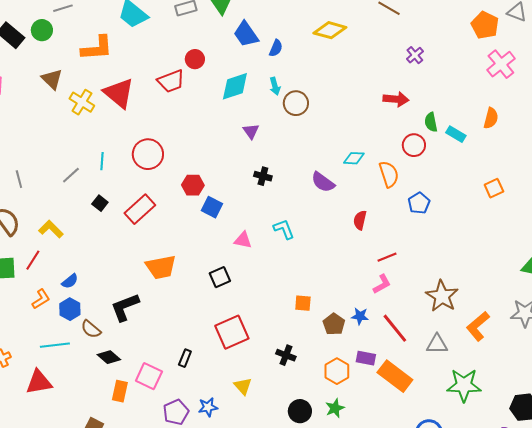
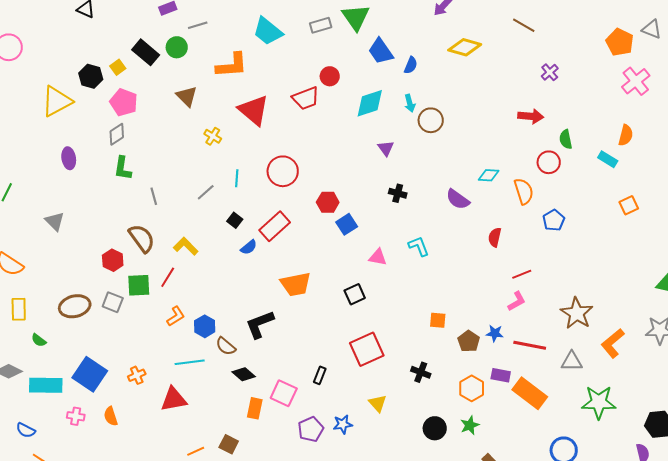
yellow cross: (82, 102) -> (213, 136), moved, size x0.7
cyan rectangle: (456, 134) -> (608, 159), moved
blue square: (212, 207) -> (347, 224), turned 30
blue semicircle: (70, 281) -> (249, 247), moved
red line: (395, 328) -> (530, 345), turned -40

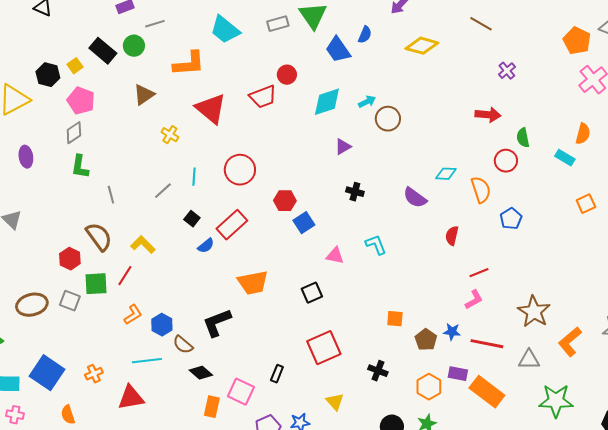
blue semicircle: (411, 65) -> (365, 35), moved
brown triangle: (187, 96) -> (144, 95), turned 40
cyan arrow: (410, 103) -> (367, 102), turned -102
purple triangle: (386, 148) -> (343, 147), turned 36
pink cross: (76, 416) -> (15, 415), moved

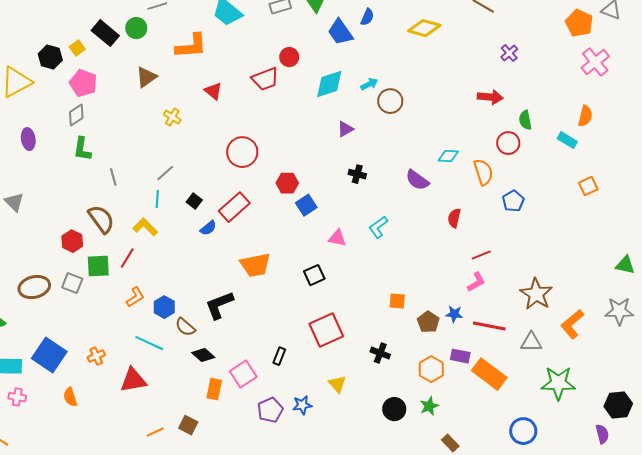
red triangle: (211, 109) -> (213, 91), size x0.6
cyan line: (194, 177) -> (157, 199), moved
cyan L-shape: (376, 245) -> (378, 227), turned -105
cyan line: (147, 361) -> (149, 343), turned 32
pink square: (241, 392) -> (243, 374), turned 32

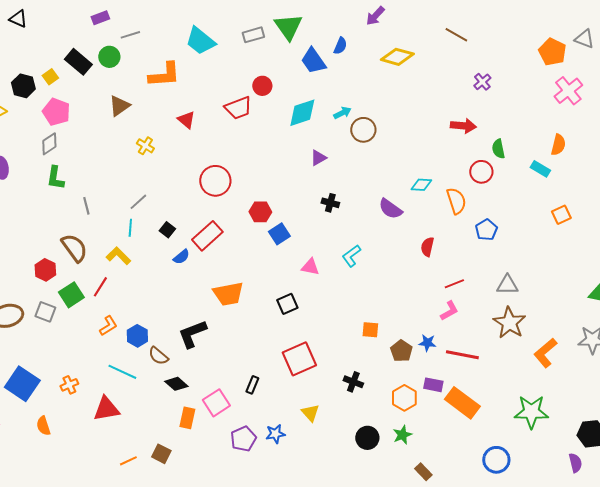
green square: (98, 266) -> (71, 295), turned -30
gray triangle: (531, 342) -> (507, 285), moved

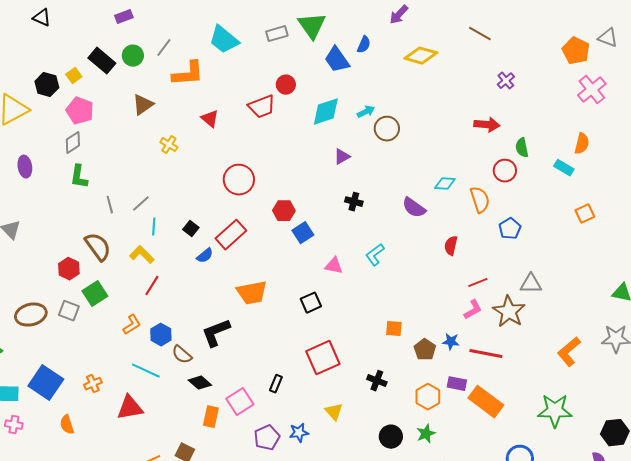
gray line: (130, 35) -> (164, 48), moved, turned -36
gray line: (138, 202) -> (141, 204), moved
red line: (100, 287) -> (152, 286), moved
brown star: (509, 323) -> (509, 312), moved

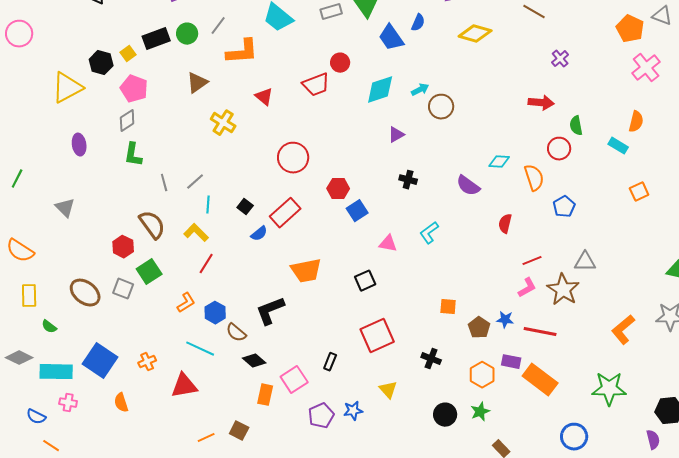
black rectangle: (102, 61) -> (156, 39), turned -60
yellow cross: (169, 145) -> (223, 123), size x1.4
brown ellipse: (31, 315) -> (85, 293), turned 52

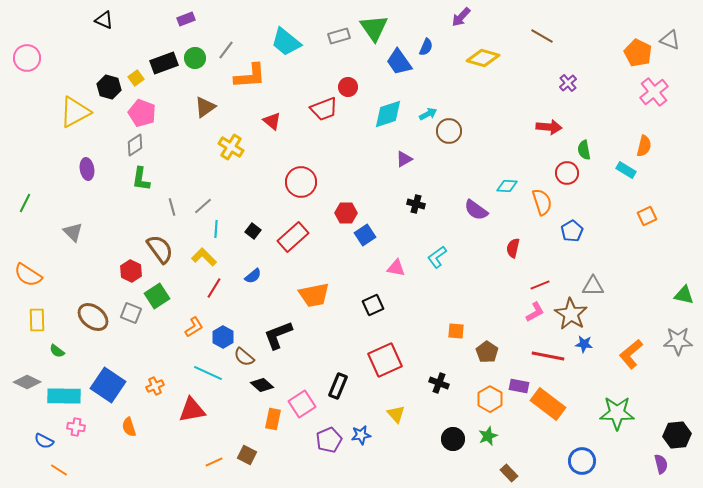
blue semicircle: (259, 234) -> (253, 276), moved
blue star: (505, 320) -> (584, 344), moved
black rectangle: (330, 362) -> (338, 386), size x1.4

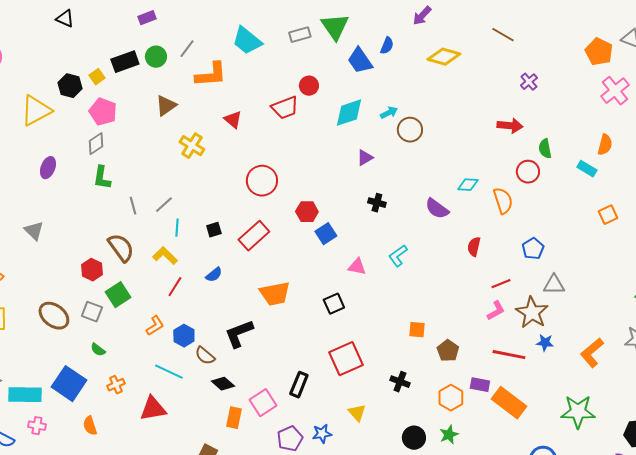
purple ellipse: (87, 169) -> (48, 168), turned 30
black square: (253, 231) -> (214, 230), turned 35
blue pentagon: (572, 231) -> (533, 249), moved
green semicircle: (57, 351) -> (98, 350), moved

